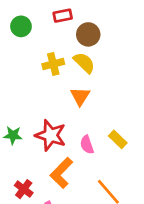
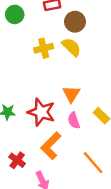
orange triangle: (80, 96) -> (71, 94), moved

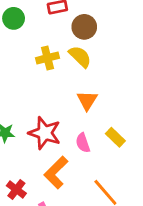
orange triangle: (71, 94) -> (87, 100), moved

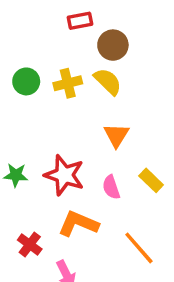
green circle: (14, 18) -> (26, 81), moved
orange L-shape: (56, 173) -> (78, 224), turned 68

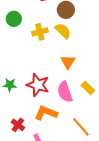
green circle: (26, 81) -> (14, 19), moved
pink semicircle: (111, 187) -> (65, 92), size x1.5

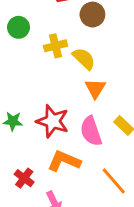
yellow semicircle: (63, 31) -> (84, 59), moved

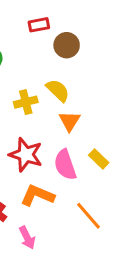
yellow cross: (55, 46) -> (26, 102), moved

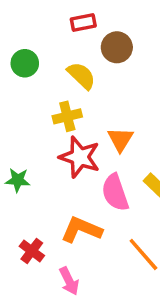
yellow semicircle: (58, 90) -> (81, 76), moved
red star: (26, 155) -> (80, 157), moved

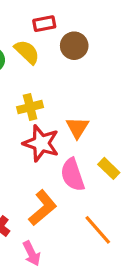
yellow semicircle: (81, 76) -> (27, 52), moved
orange L-shape: (81, 230) -> (43, 208), turned 117

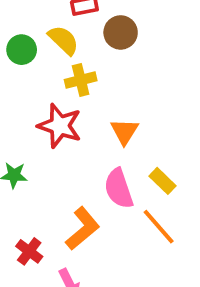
yellow cross: (30, 107) -> (81, 80), moved
red star: (41, 143) -> (60, 126), moved
orange line: (98, 230) -> (159, 227), moved

